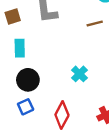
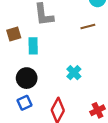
brown square: (13, 17) -> (14, 34), moved
cyan rectangle: (20, 48) -> (33, 46), moved

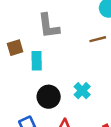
black circle: (27, 78) -> (49, 97), moved

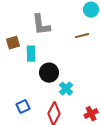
cyan cross: (82, 91) -> (66, 89), moved
black circle: (49, 97) -> (49, 73), moved

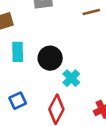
cyan rectangle: (31, 54) -> (18, 52), moved

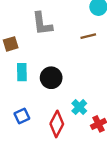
cyan cross: (71, 78) -> (79, 107), moved

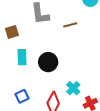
brown line: (88, 36) -> (70, 25), moved

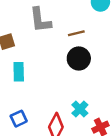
black circle: (48, 62) -> (79, 59), moved

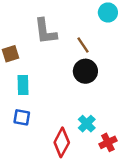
brown line: (76, 33) -> (83, 45), turned 70
blue square: (19, 119) -> (22, 117), moved, turned 35

